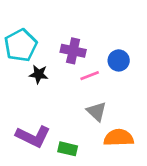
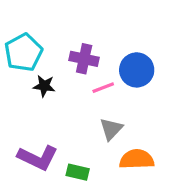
blue circle: (119, 60) -> (137, 70), size x1.4
gray triangle: (97, 112) -> (111, 129), turned 30

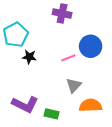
purple cross: (84, 59) -> (62, 14), moved

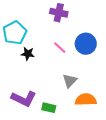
pink line: (68, 58) -> (60, 48), moved, turned 64

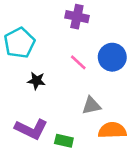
black star: (28, 54) -> (36, 81), moved
gray triangle: (70, 81) -> (91, 106), turned 35

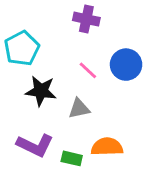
black star: (36, 81) -> (41, 91), size x1.5
gray triangle: (91, 106) -> (79, 109), moved
orange semicircle: (112, 130) -> (107, 147), moved

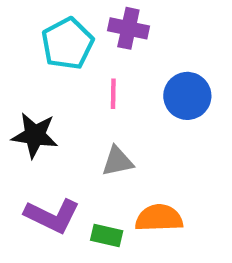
cyan pentagon: (22, 48) -> (67, 44), moved
pink line: (88, 70) -> (113, 94), moved, turned 48
black star: (41, 91) -> (35, 135), moved

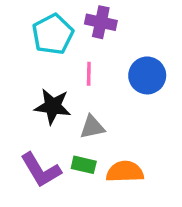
black star: (35, 135) -> (53, 106), moved
purple L-shape: (52, 216) -> (41, 170), turned 33
green rectangle: (107, 235) -> (84, 165), moved

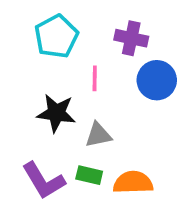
purple cross: (101, 22) -> (131, 38), moved

